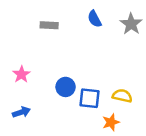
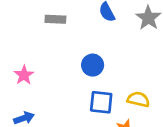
blue circle: (66, 87) -> (93, 65), moved

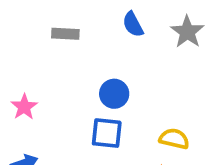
blue square: (101, 102) -> (107, 133), moved

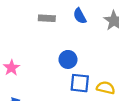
gray rectangle: (65, 34) -> (47, 18), moved
blue square: (107, 133) -> (80, 83), moved

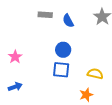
blue semicircle: (80, 16) -> (68, 21), moved
blue square: (80, 83) -> (61, 70), moved

